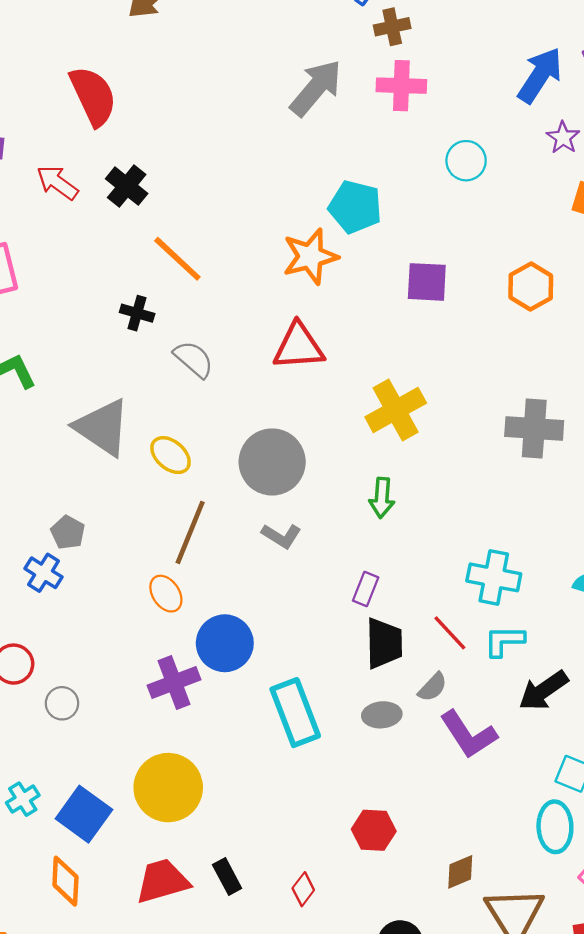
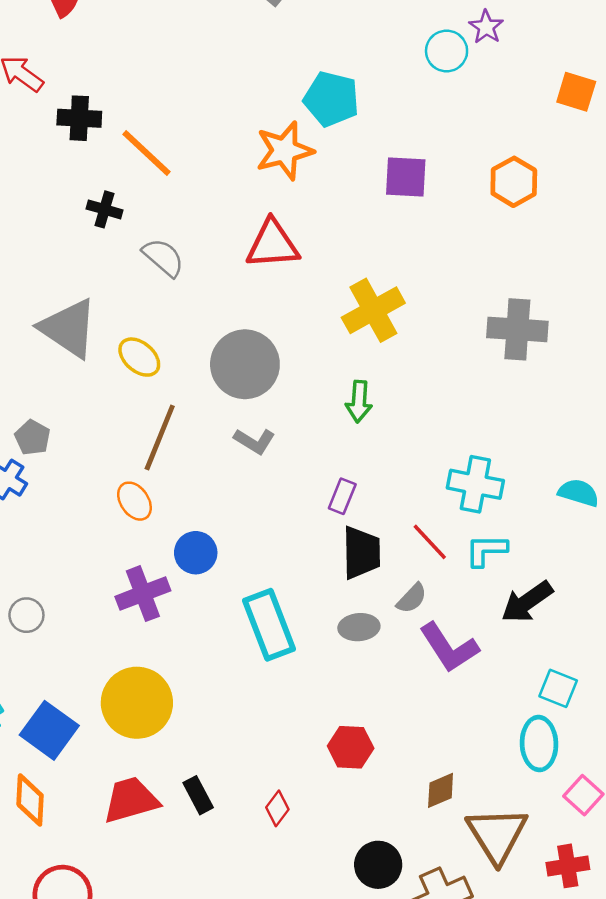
purple star: (563, 138) -> (486, 27), moved
black cross: (127, 186) -> (79, 118), moved, turned -36
blue circle: (225, 643) -> (196, 553), size x0.7

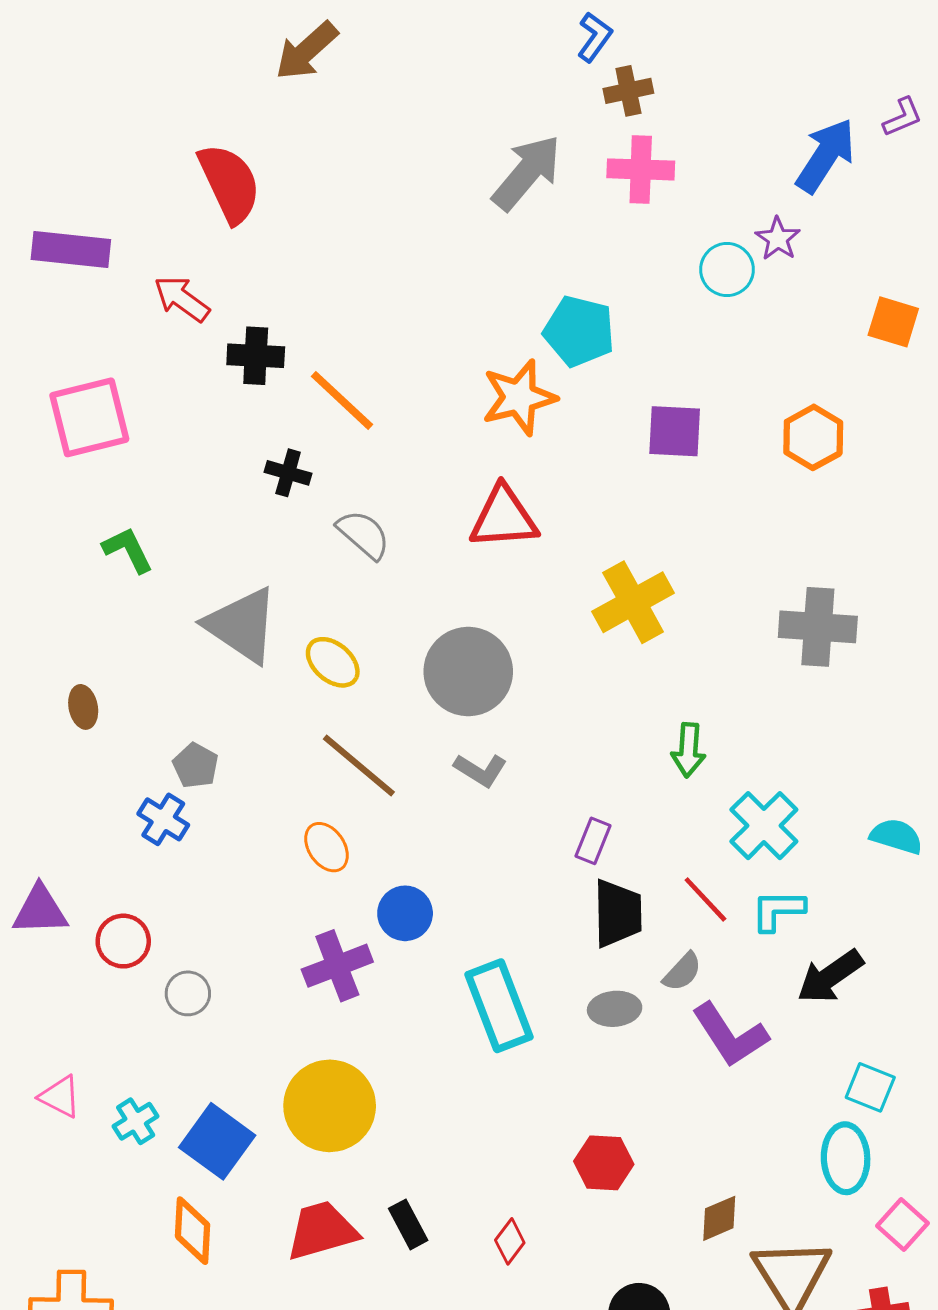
green arrow: (359, 401) -> (688, 750), moved
brown line: (160, 437) -> (359, 765), turned -72
cyan cross: (475, 484) -> (764, 826), turned 34

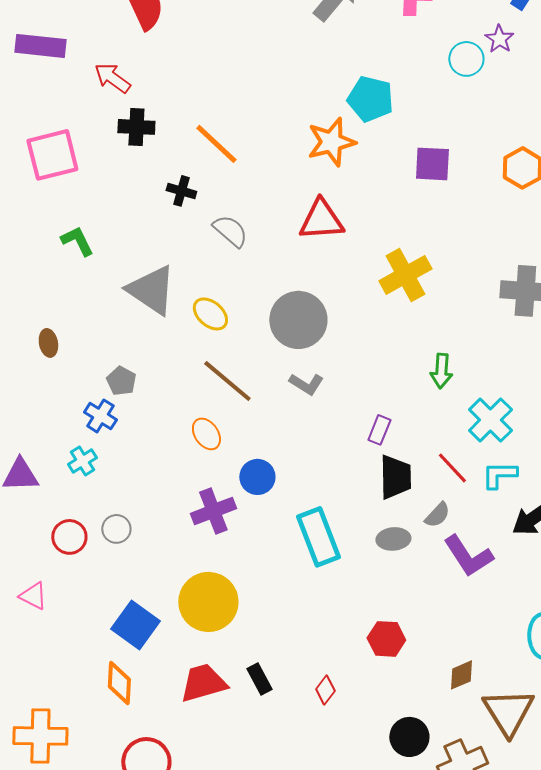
black cross: (256, 356) -> (136, 127), moved
red circle: (123, 941) -> (69, 537), moved
cyan cross: (136, 1121) -> (82, 461), moved

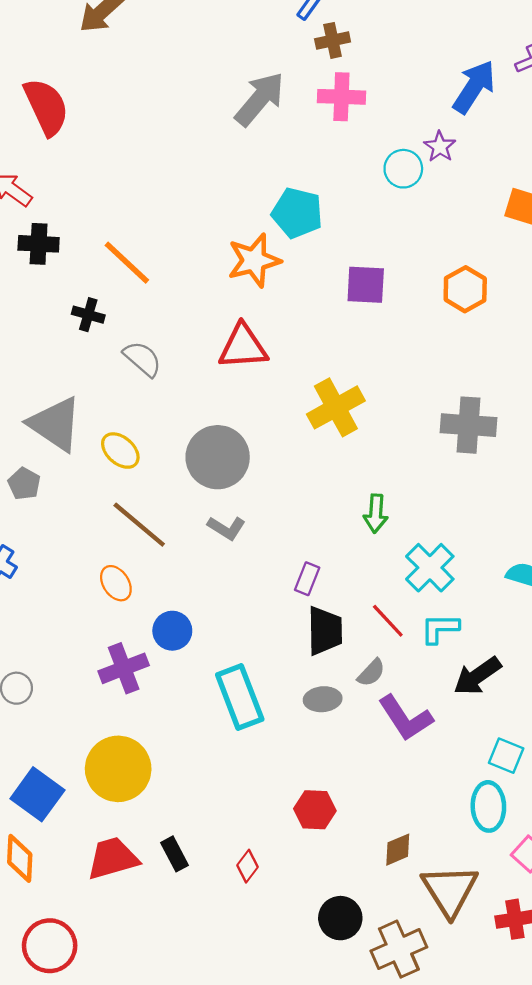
gray pentagon: (121, 381) -> (24, 484), moved

